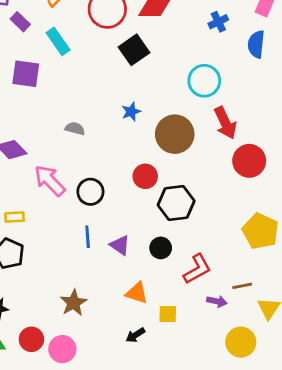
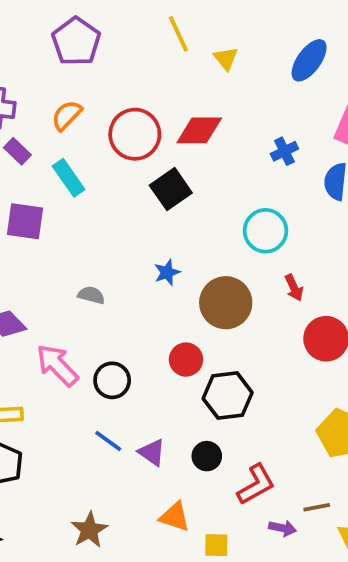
red arrow: (225, 123) -> (294, 288), size x0.6
blue line: (88, 237) -> (108, 441), turned -50

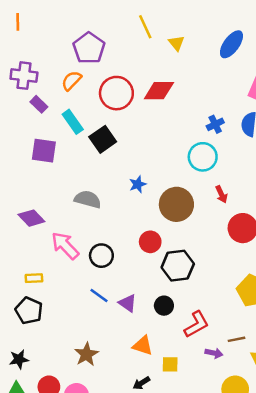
purple pentagon: (76, 41) -> (89, 48), moved
blue cross: (284, 151) -> (215, 124), moved
black square: (171, 189) -> (103, 139), moved
gray semicircle: (91, 295) -> (88, 199), size x1.5

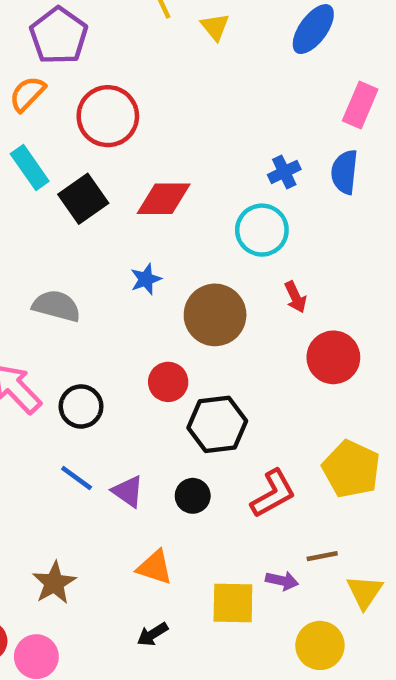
red diamond: (159, 91) -> (164, 199), moved
red L-shape: (196, 324) -> (273, 494), moved
yellow square: (170, 364) -> (233, 603), moved, size x1.5

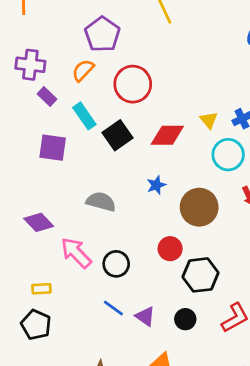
yellow triangle: (215, 27) -> (209, 120), moved

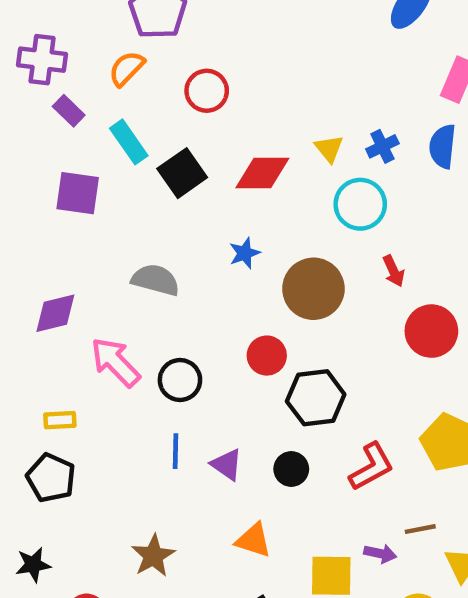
red circle: (133, 84) -> (207, 91), size x0.7
purple diamond: (39, 222) -> (55, 313), turned -60
blue line: (113, 308) -> (176, 451), turned 55

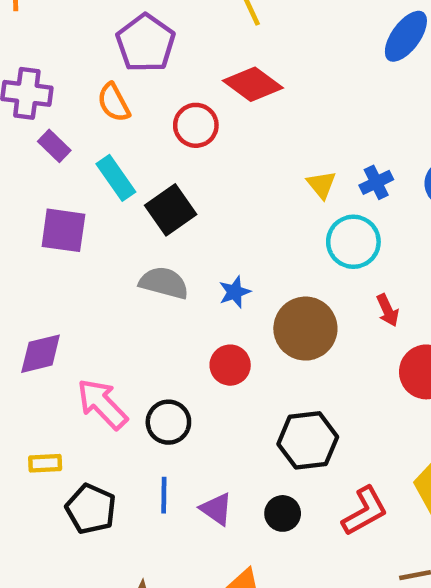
orange semicircle: (127, 68) -> (114, 102), turned -72
red diamond: (262, 173) -> (253, 84), moved, turned 36
gray semicircle: (156, 280) -> (164, 283), moved
red circle: (267, 356) -> (230, 365), moved
black pentagon: (51, 478) -> (91, 509), moved

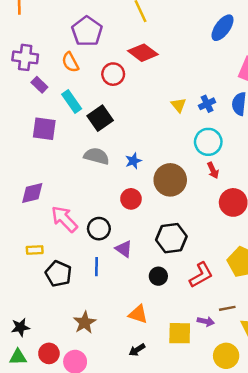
cyan circle: (353, 242) -> (208, 142), moved
purple triangle: (216, 509) -> (124, 249), moved

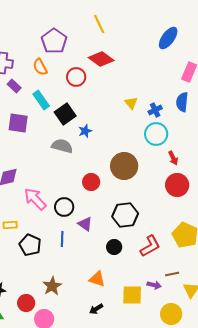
blue cross: (207, 104) -> (155, 110), moved
blue star: (133, 161) -> (85, 131), moved
red arrow: (213, 170) -> (173, 158), moved
red circle: (49, 353) -> (26, 303), moved

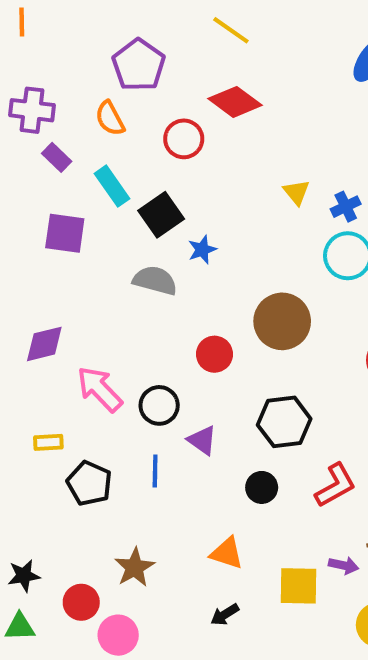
yellow line: (99, 24) -> (231, 30), turned -30

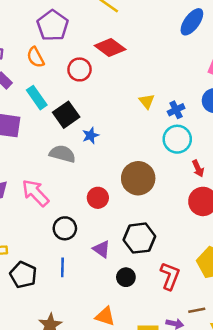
pink arrow: (100, 389) -> (36, 193), moved
purple triangle: (202, 440) -> (102, 249), moved
red L-shape: (335, 485) -> (170, 276), turned -40

